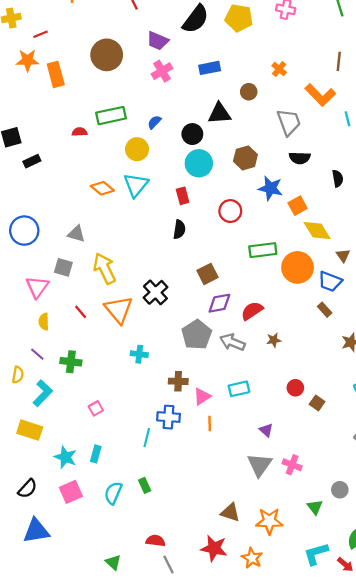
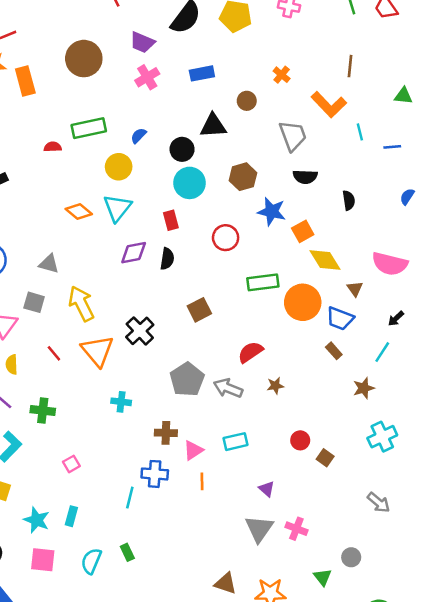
purple diamond: (219, 303) -> (134, 253), moved
pink square: (71, 492) -> (43, 560), turned 30

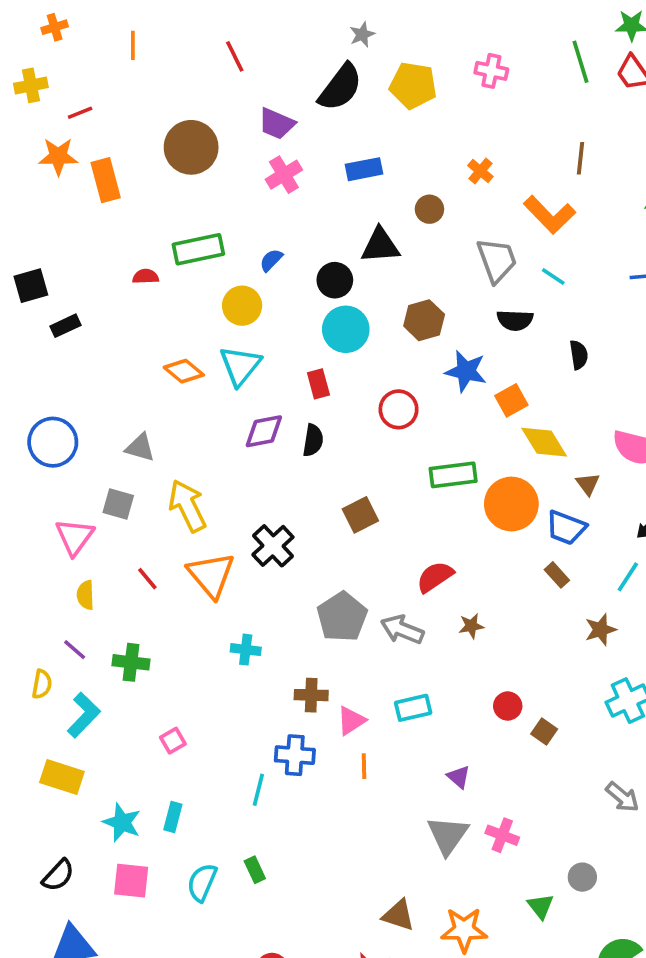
cyan line: (360, 132) -> (553, 277), moved, turned -42

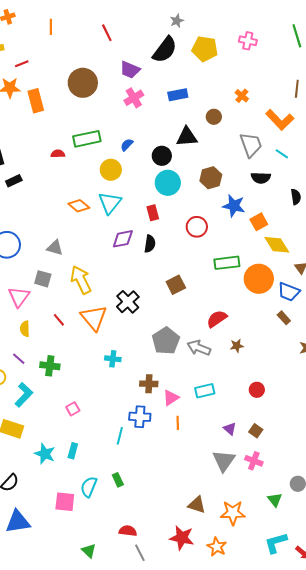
brown square: (544, 731) -> (256, 431), moved
pink square: (131, 881) -> (65, 502), moved

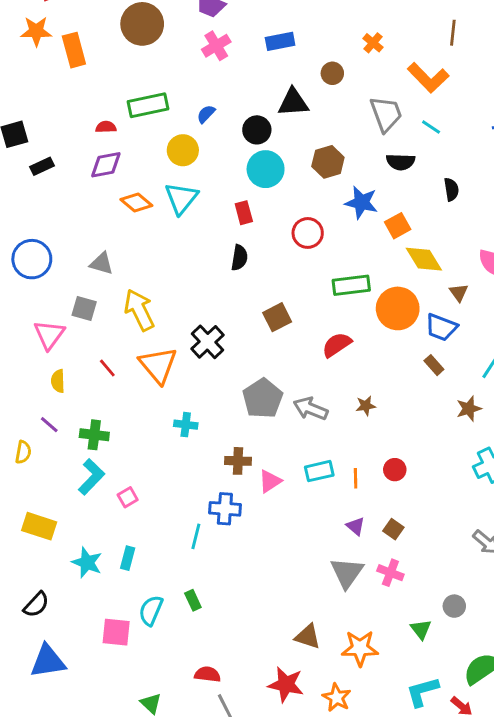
purple diamond: (123, 239) -> (106, 165), moved
red semicircle: (217, 319) -> (337, 345), moved
cyan L-shape: (24, 395) -> (91, 477), moved
orange line: (178, 423) -> (356, 478), moved

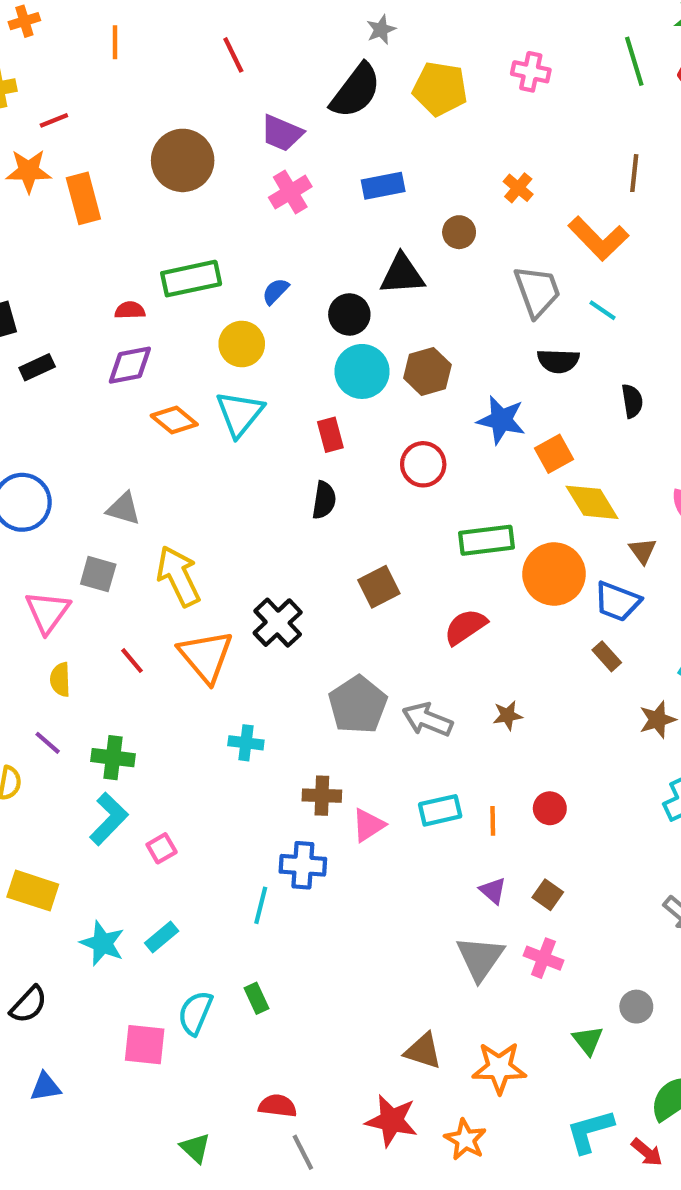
brown hexagon: (328, 162) -> (427, 371), moved
cyan rectangle: (128, 558) -> (162, 937), turned 35
blue triangle: (48, 661) -> (45, 1087), size x0.6

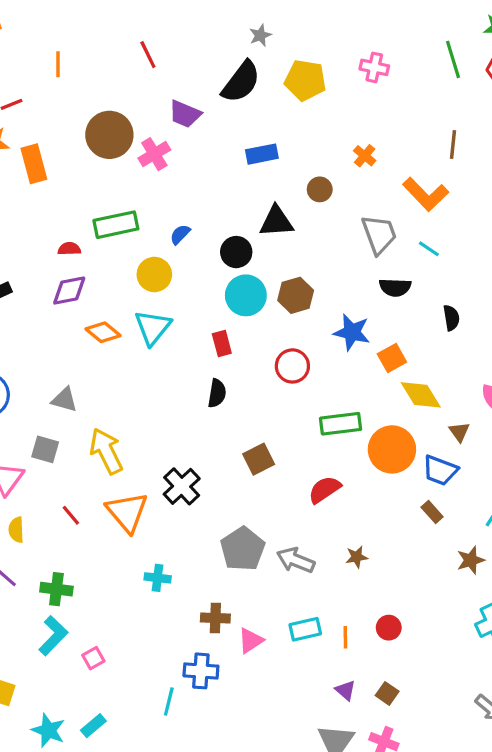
orange line: (115, 42) -> (58, 64), moved
pink cross: (290, 192) -> (154, 154), moved

